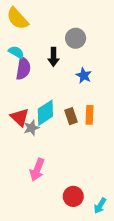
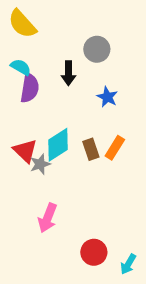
orange rectangle: (90, 115) -> (115, 148), turned 30

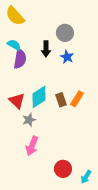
blue star: (107, 97) -> (67, 57), moved
gray star: (40, 164) -> (29, 120), moved

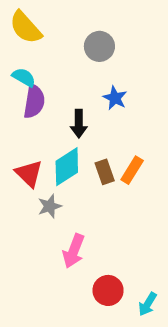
gray circle: (65, 33) -> (99, 46), moved
black arrow: (46, 49) -> (79, 124), moved
pink arrow: (32, 146) -> (74, 251), moved

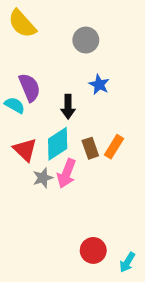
cyan semicircle: (24, 77) -> (15, 105), moved
purple semicircle: (34, 101) -> (29, 87), turned -32
pink arrow: (74, 251) -> (67, 173), moved

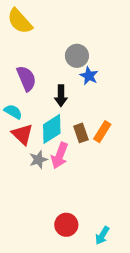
gray circle: (86, 40) -> (77, 56), moved
cyan semicircle: (15, 105) -> (13, 112), moved
red circle: (93, 250) -> (66, 225), moved
cyan arrow: (127, 262) -> (102, 235), moved

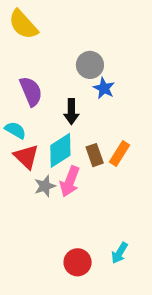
cyan arrow: (102, 235) -> (119, 253), moved

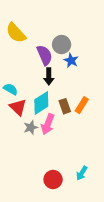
yellow semicircle: (23, 25) -> (16, 33), moved
purple semicircle: (31, 91) -> (45, 55), moved

